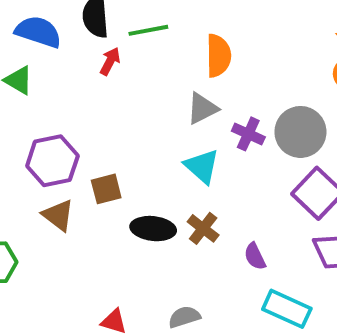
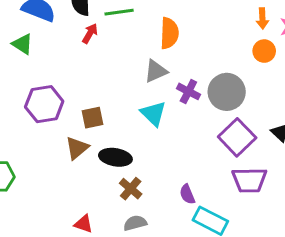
brown square: (106, 189) -> (93, 118), moved
brown triangle: (58, 215) -> (77, 148), moved, turned 40
brown cross: (203, 228) -> (131, 189), moved
purple semicircle: (255, 256) -> (187, 194), moved

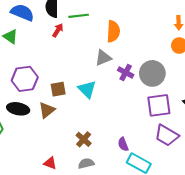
cyan triangle: (153, 114) -> (87, 89), moved
purple square: (237, 137) -> (159, 105), turned 35
black ellipse: (115, 157) -> (18, 109), moved
purple trapezoid: (249, 180) -> (167, 135), turned 30

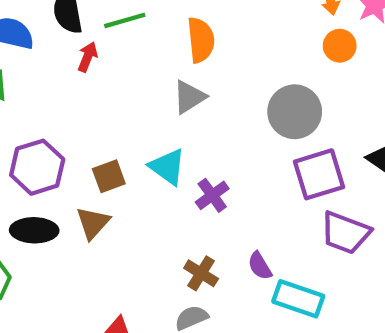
purple cross: (126, 72) -> (212, 195), moved, turned 35
brown cross: (84, 139) -> (201, 273), moved

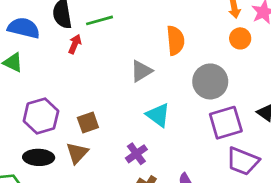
orange semicircle: (201, 40) -> (175, 40), moved
cyan triangle: (167, 167) -> (158, 115), moved
purple cross: (212, 195) -> (136, 154), moved

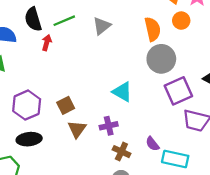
orange semicircle: (175, 40) -> (153, 29), moved
gray triangle: (141, 71) -> (102, 26), moved
brown triangle: (77, 153) -> (77, 129), moved
purple cross: (136, 154) -> (109, 126), turned 30

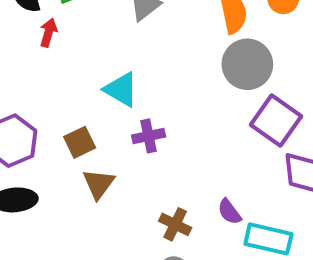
purple square: (178, 91) -> (276, 121), turned -32
cyan triangle: (122, 92) -> (121, 90), moved
purple cross: (109, 126) -> (149, 136), moved

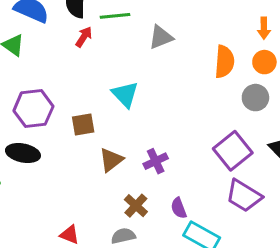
gray circle: (247, 64) -> (255, 98), moved, size x0.7
purple cross: (149, 136) -> (156, 161), moved, turned -30
brown triangle: (99, 184) -> (111, 160), moved

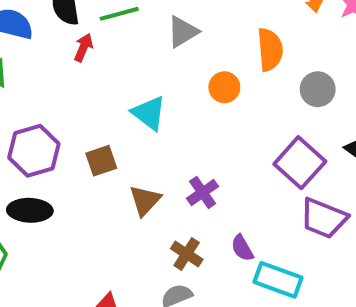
orange circle: (264, 62) -> (224, 87), moved

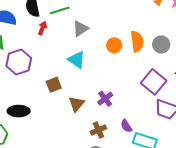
gray triangle: (183, 32) -> (81, 29), moved
orange semicircle: (270, 50) -> (137, 41), moved
purple hexagon: (34, 151) -> (19, 62), moved
brown cross: (187, 254) -> (98, 130), turned 35

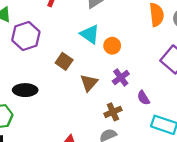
orange circle: (114, 45) -> (112, 46), moved
brown square: (54, 85) -> (64, 61), turned -35
purple semicircle: (126, 126) -> (143, 98), moved

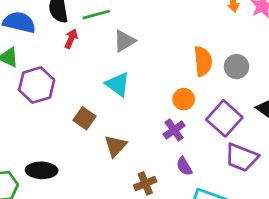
orange circle: (112, 46) -> (184, 99), moved
purple cross: (121, 77) -> (174, 130), moved
black ellipse: (25, 90) -> (42, 170), moved

